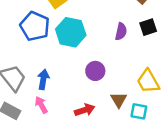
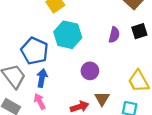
blue pentagon: (35, 26) -> (35, 51), moved
brown triangle: (119, 100) -> (102, 99), moved

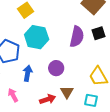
purple semicircle: (114, 35) -> (77, 37), size x1.5
blue arrow: (42, 78) -> (28, 73), moved

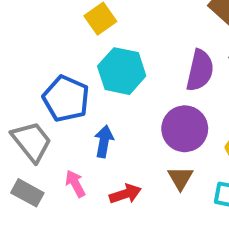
purple circle: (56, 68) -> (185, 129), moved, size x1.5
red arrow: (48, 99) -> (125, 194), moved

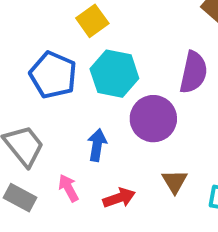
blue pentagon: (66, 99) -> (53, 75), moved
purple circle: (185, 129) -> (153, 119), moved

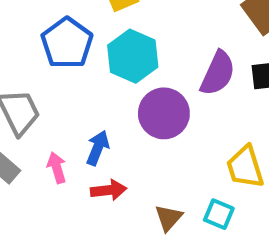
blue arrow: (97, 145) -> (98, 148), moved
brown triangle: (175, 181) -> (169, 218), moved

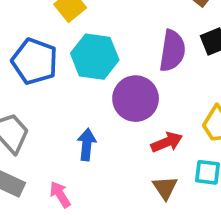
pink arrow: (57, 168) -> (60, 194), moved
red arrow: (109, 190) -> (167, 142), moved

